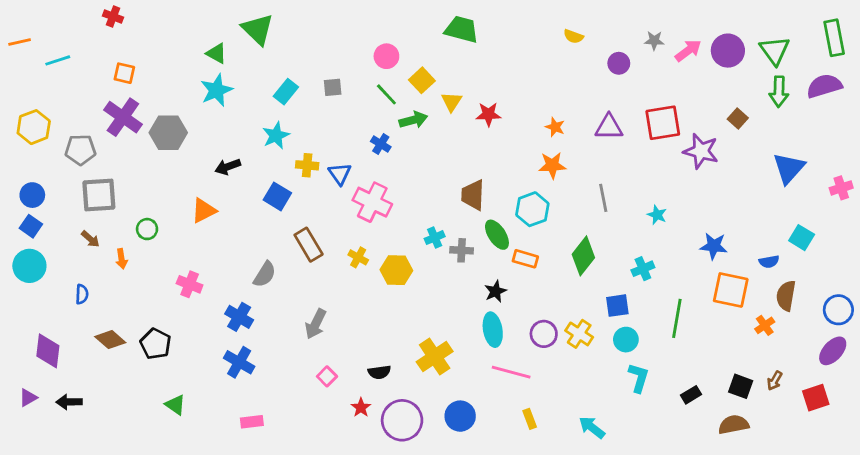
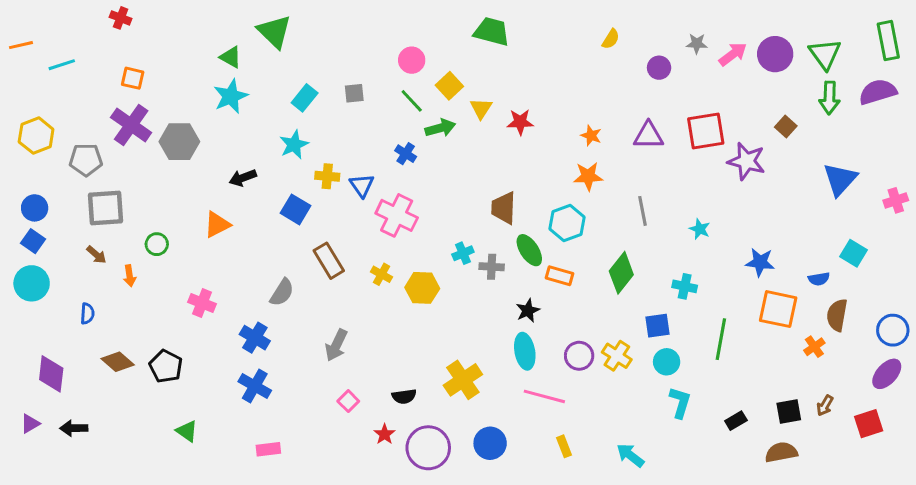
yellow semicircle: (573, 36) -> (611, 39), turned -78
cyan cross: (643, 269) -> (685, 286), turned 35
black square: (741, 386) -> (789, 412), turned -30

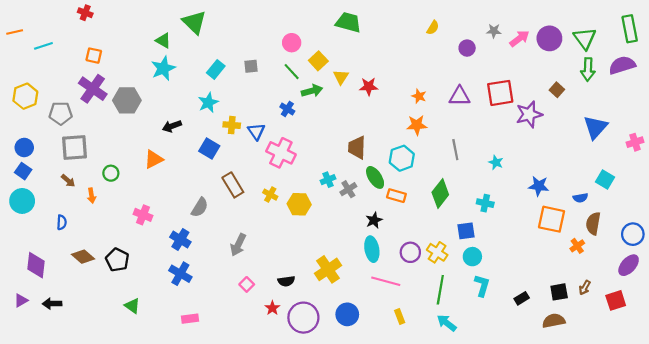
purple star: (746, 161) -> (529, 114), turned -30
gray cross: (492, 267) -> (348, 189), turned -35
green line: (721, 339) -> (440, 290), moved

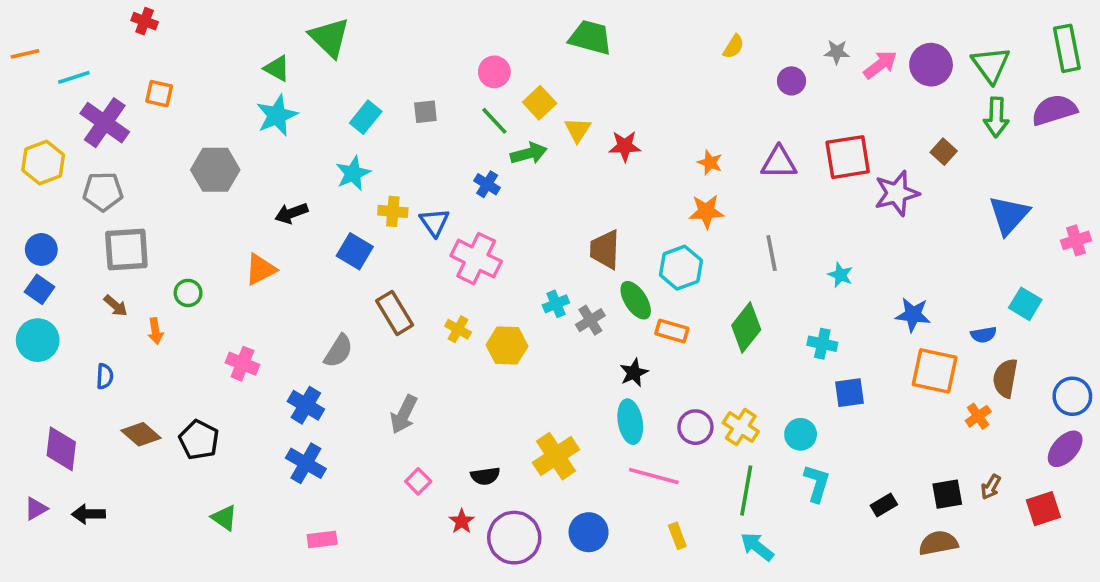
purple cross: (93, 89) -> (105, 123), moved
blue square: (466, 231) -> (849, 393), moved

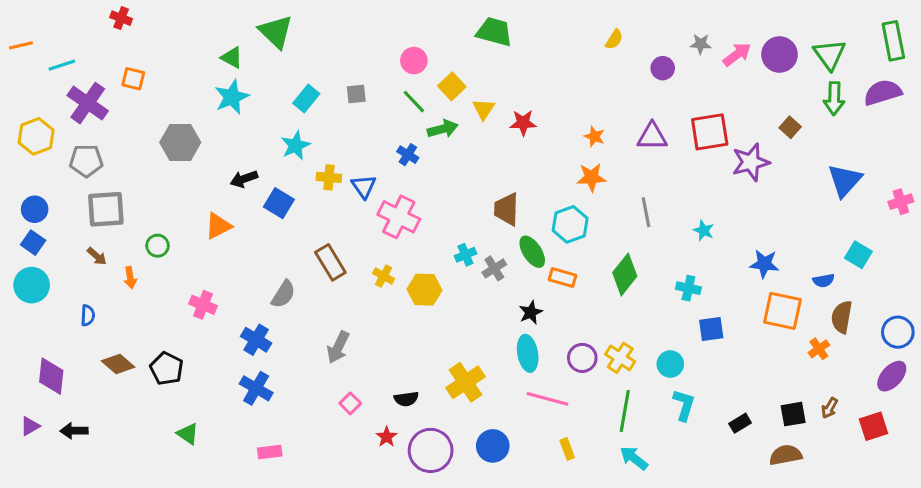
blue square: (355, 251) -> (279, 203), moved

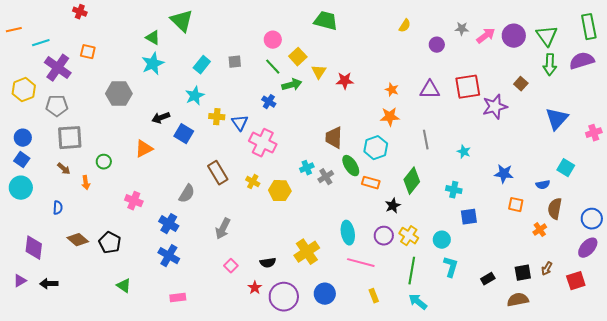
orange square: (783, 311) -> (516, 205), size x0.6
black star: (531, 312) -> (393, 206), moved

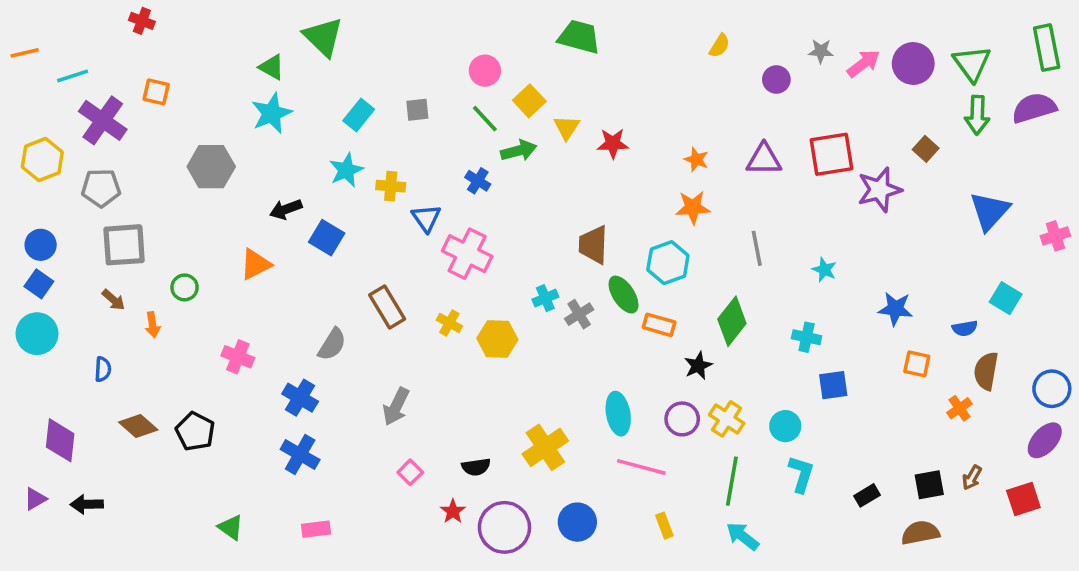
yellow cross: (217, 117) -> (391, 186), moved
green triangle: (124, 286) -> (231, 527), moved

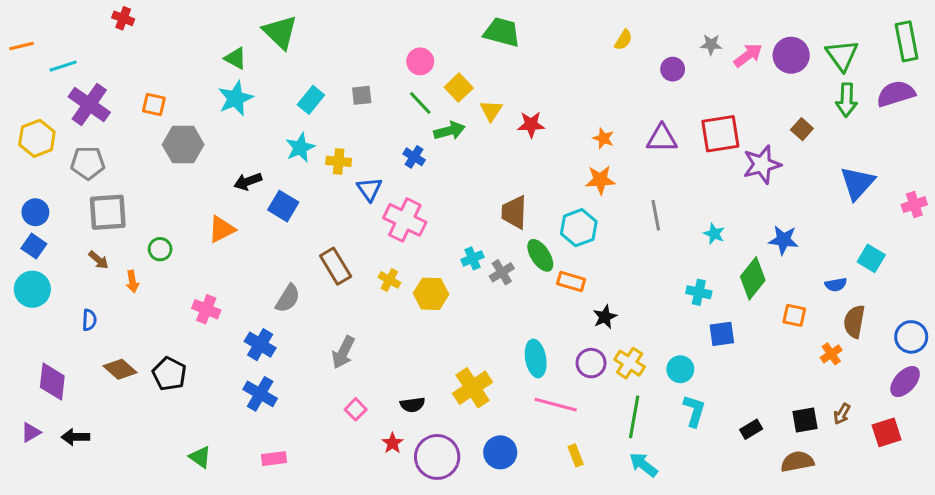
orange square: (156, 92) -> (154, 104), moved
blue star: (895, 309) -> (783, 240), moved
green diamond: (732, 321) -> (753, 278), moved

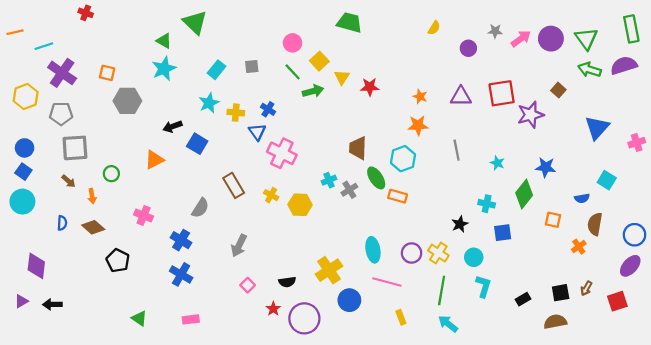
green arrow: (847, 100) -> (590, 70), turned 105
blue cross: (414, 157) -> (268, 109), moved
black star: (605, 317) -> (460, 224), moved
brown diamond: (120, 369) -> (93, 227), moved
blue circle: (500, 452) -> (349, 300), moved

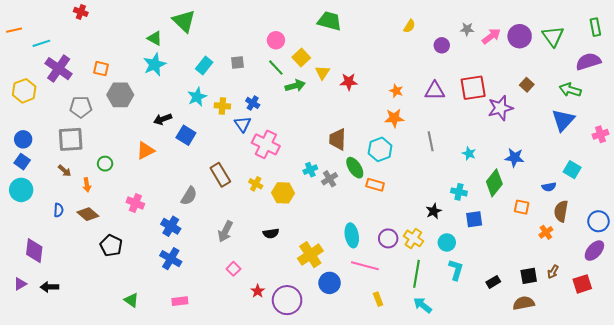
green rectangle: (631, 29) -> (595, 27), size x0.7
green arrow: (590, 70) -> (570, 90), moved
gray pentagon: (61, 114) -> (81, 107), moved
black semicircle: (287, 282) -> (271, 233), moved

